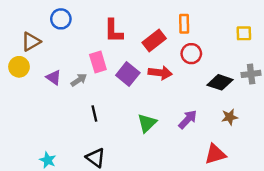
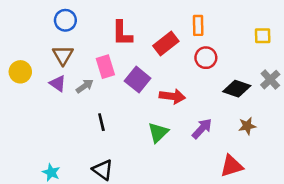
brown triangle: (31, 42) -> (63, 55), moved, turned -30
red arrow: (160, 73) -> (172, 96), moved
gray cross: (251, 74) -> (270, 80), turned -36

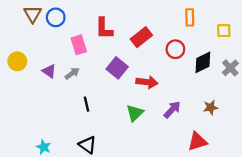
orange rectangle: (198, 25) -> (190, 17), moved
brown triangle: (63, 55) -> (33, 14), moved
pink rectangle: (105, 67) -> (79, 45), moved
black diamond: (237, 89) -> (203, 62), moved, turned -45

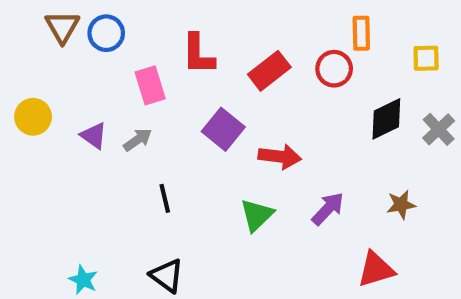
red circle: (175, 49) -> (334, 69), moved

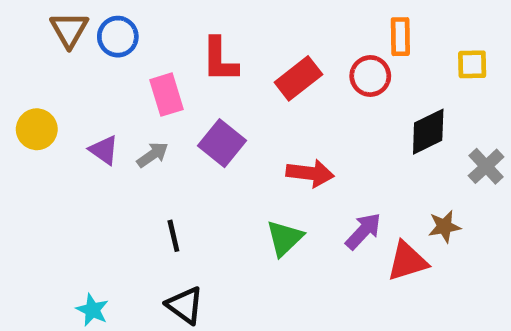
purple square: (223, 129) -> (222, 143), moved
gray cross: (439, 129) -> (486, 166), moved
black line: (165, 198) -> (173, 236), moved
red triangle: (376, 269) -> (407, 261), moved

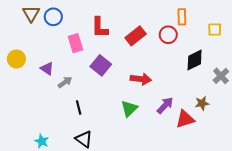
gray arrow: (153, 155) -> (65, 82), moved

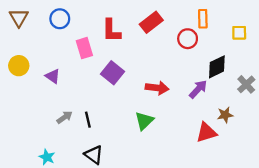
brown triangle: (31, 14) -> (19, 18), moved
red rectangle: (136, 36) -> (151, 22), moved
gray arrow: (65, 82) -> (64, 117), moved
purple arrow: (165, 105) -> (198, 89), moved

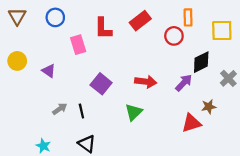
yellow square: (239, 33) -> (222, 30), size x1.5
purple square: (113, 73) -> (101, 84), moved

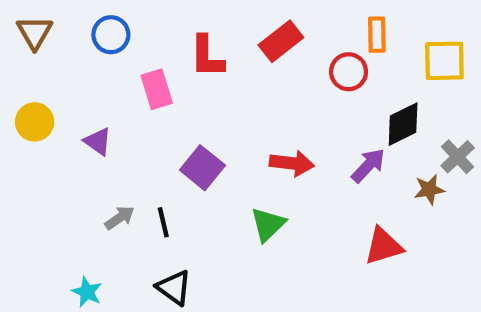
brown star: (209, 107) -> (429, 189), moved

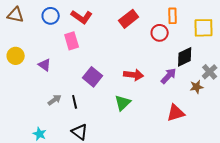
brown triangle: (35, 32) -> (16, 15), turned -48
red L-shape: (207, 56) -> (82, 17), moved, turned -55

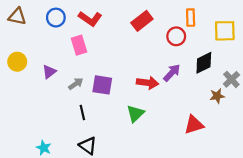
purple triangle: (45, 65) -> (49, 72), turned 48
purple arrow: (169, 76) -> (172, 73), moved
purple square: (93, 77) -> (102, 85), turned -30
gray arrow: (55, 100) -> (76, 84), moved

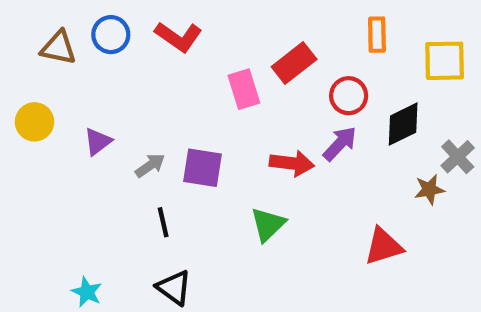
brown triangle: (17, 16) -> (58, 48), moved
red rectangle: (142, 21) -> (294, 63), moved
red circle: (176, 36) -> (349, 96), moved
pink rectangle: (79, 45) -> (244, 89), moved

